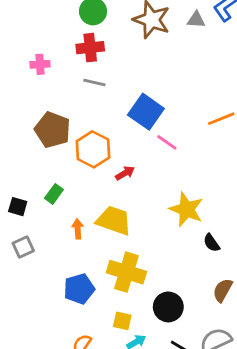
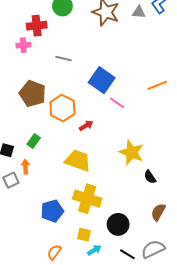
red cross: (90, 48) -> (37, 26), moved
orange arrow: (78, 229) -> (25, 167), moved

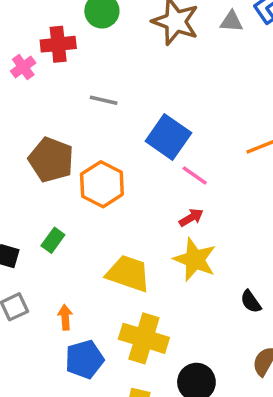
pink cross: (23, 45) -> (23, 67), moved, turned -32
red arrow: (86, 126) -> (191, 218), moved
yellow star: (131, 152) -> (195, 260), moved
orange arrow: (25, 167) -> (65, 317), moved

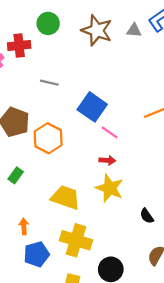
red arrow: (191, 218) -> (107, 160), turned 35

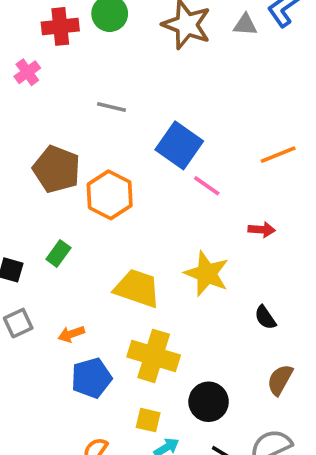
red cross: (19, 45) -> (60, 26), moved
red arrow: (107, 160) -> (262, 230), moved
orange arrow: (24, 226) -> (71, 334), turned -105

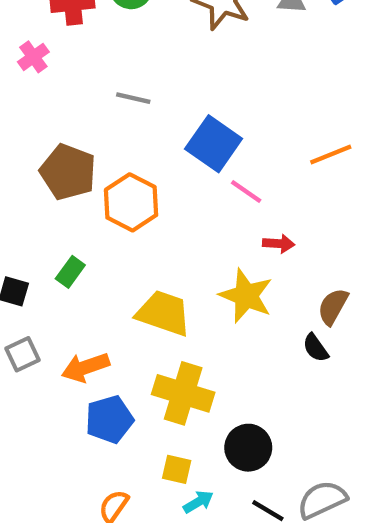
red arrow: (262, 230) -> (279, 244), moved
orange arrow: (71, 334) -> (85, 367), size x1.5
brown semicircle: (280, 380) -> (333, 307), moved

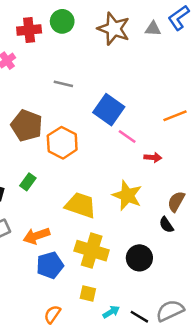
red arrow: (279, 244) -> (153, 157), moved
black circle: (248, 448) -> (139, 258), moved
cyan arrow: (198, 502) -> (111, 312), moved

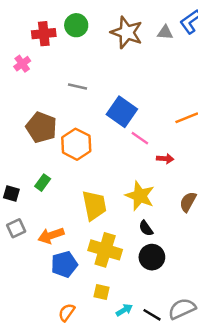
yellow trapezoid: (81, 205) -> (94, 205), turned 60
black semicircle: (166, 225) -> (146, 228), moved

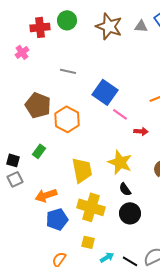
gray square: (16, 228) -> (15, 179), moved

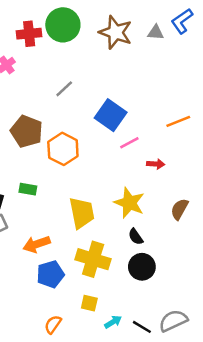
green circle: (67, 20) -> (63, 25), size x1.4
gray line: (68, 71) -> (64, 89), turned -56
pink line: (120, 114) -> (129, 143), turned -63
green rectangle: (39, 151) -> (28, 189), turned 64

